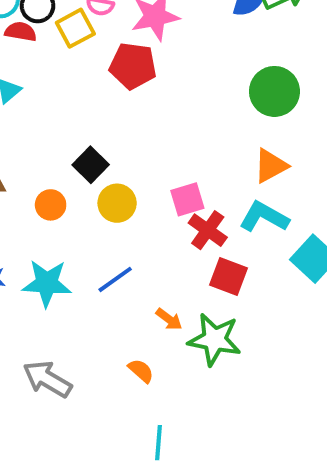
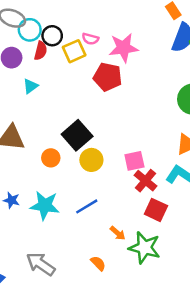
red semicircle: (21, 32) -> (41, 51), turned 90
black square: (91, 165) -> (77, 135), size x1.4

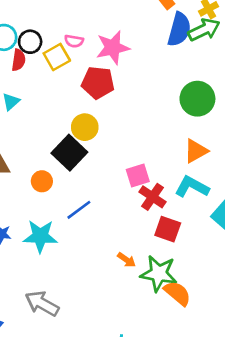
yellow circle: (91, 160) -> (85, 127), moved
blue line: (87, 206) -> (79, 210), moved
orange semicircle: (98, 263) -> (177, 293), moved, size x1.5

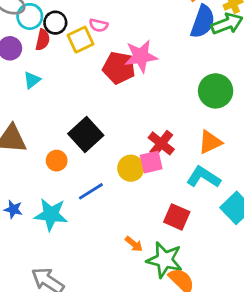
pink star: (113, 48) -> (141, 56), moved
yellow circle: (85, 127) -> (131, 168), moved
red cross: (152, 197) -> (161, 143), moved

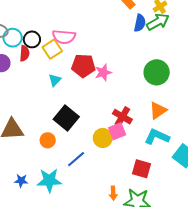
blue semicircle: (203, 22) -> (140, 23), size x0.7
pink semicircle: (98, 25) -> (64, 37), size x1.6
pink star: (141, 56) -> (103, 72), moved, size x0.7
cyan triangle: (32, 80) -> (55, 80), moved
orange arrow: (134, 244) -> (113, 193), turned 56

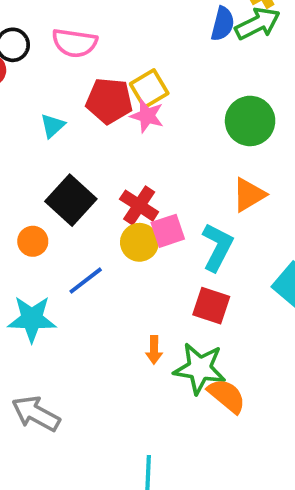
yellow square: (52, 49) -> (149, 89), moved
pink star: (103, 72) -> (147, 116), turned 30
red cross: (122, 117) -> (139, 206), moved
cyan L-shape: (157, 137) -> (217, 247), moved, turned 90

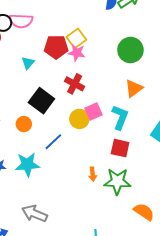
pink semicircle: (75, 43) -> (21, 21), moved
red cross: (139, 206) -> (75, 84), moved
orange semicircle: (227, 396) -> (144, 212), moved

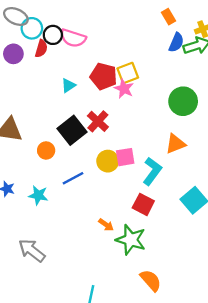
red cross: (75, 84) -> (98, 121), moved
cyan star: (27, 164) -> (38, 195), size x0.7
orange arrow: (93, 174) -> (106, 225), turned -64

